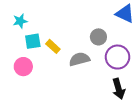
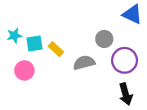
cyan star: (20, 21) -> (14, 36), moved

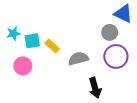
gray circle: (104, 39) -> (110, 32), moved
black arrow: (126, 94) -> (95, 88), moved

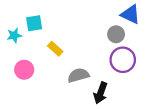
cyan square: (32, 41) -> (34, 23), moved
gray semicircle: (78, 59) -> (78, 75), moved
black arrow: (95, 88) -> (101, 93), turned 36

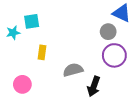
yellow rectangle: (55, 49) -> (42, 52), moved, turned 56
pink circle: (24, 70) -> (22, 84), moved

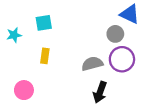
cyan square: (32, 21) -> (44, 23), moved
gray semicircle: (73, 70) -> (92, 64), moved

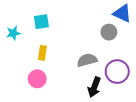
purple circle: (122, 59) -> (117, 72), moved
pink circle: (24, 90) -> (37, 79), moved

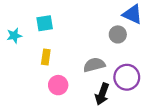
pink circle: (37, 79) -> (58, 85), moved

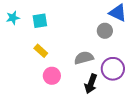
cyan star: (14, 36) -> (13, 18), moved
yellow rectangle: (46, 57) -> (41, 51), turned -56

